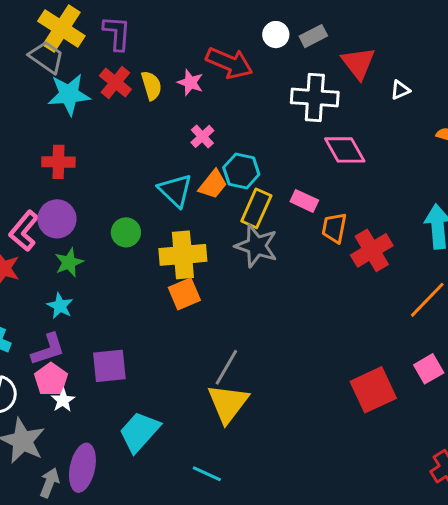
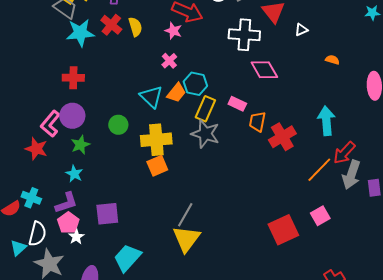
pink star: (190, 82) -> (173, 31), moved

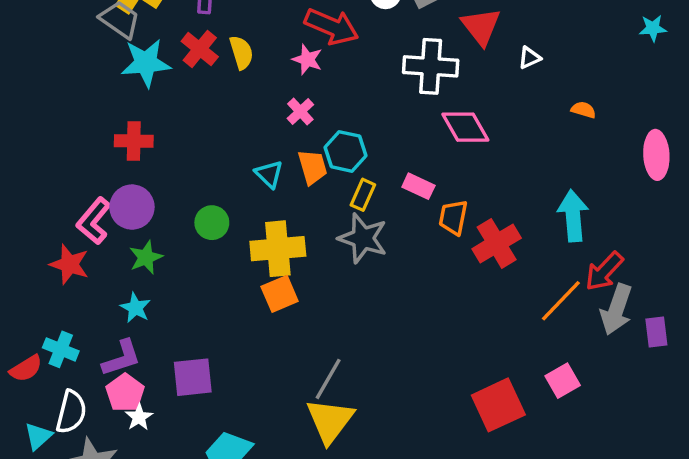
orange trapezoid: (176, 93) -> (313, 167), turned -55
cyan triangle: (151, 97) -> (269, 174), size x0.7
yellow rectangle: (205, 109) -> (363, 195), size x0.7

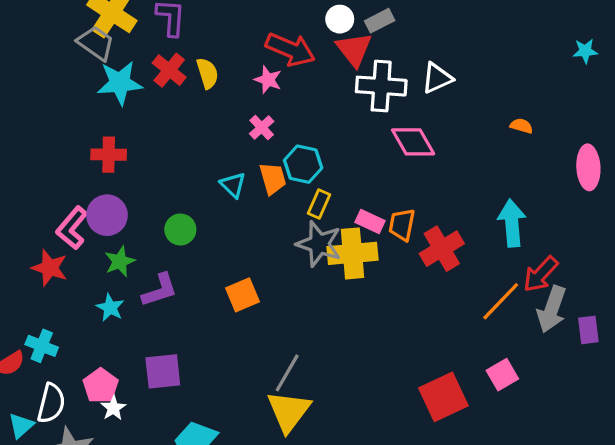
red triangle: (481, 26) -> (354, 49), moved
white triangle: (530, 58) -> (437, 78), moved, size x1.5
pink rectangle: (418, 186) -> (370, 222), moved
yellow cross: (278, 249) -> (352, 253), moved
purple L-shape: (122, 358) -> (160, 290), moved

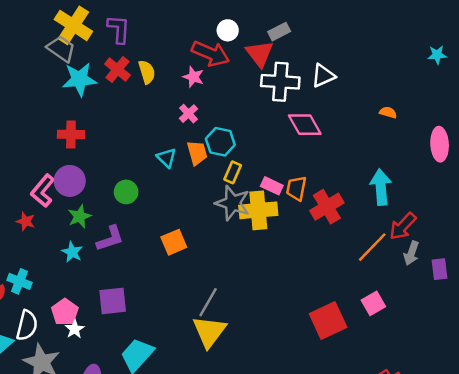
white circle: (340, 19) -> (228, 30), moved
red star: (50, 268) -> (26, 221), size x0.7
gray arrow: (552, 309) -> (411, 253), size x0.7

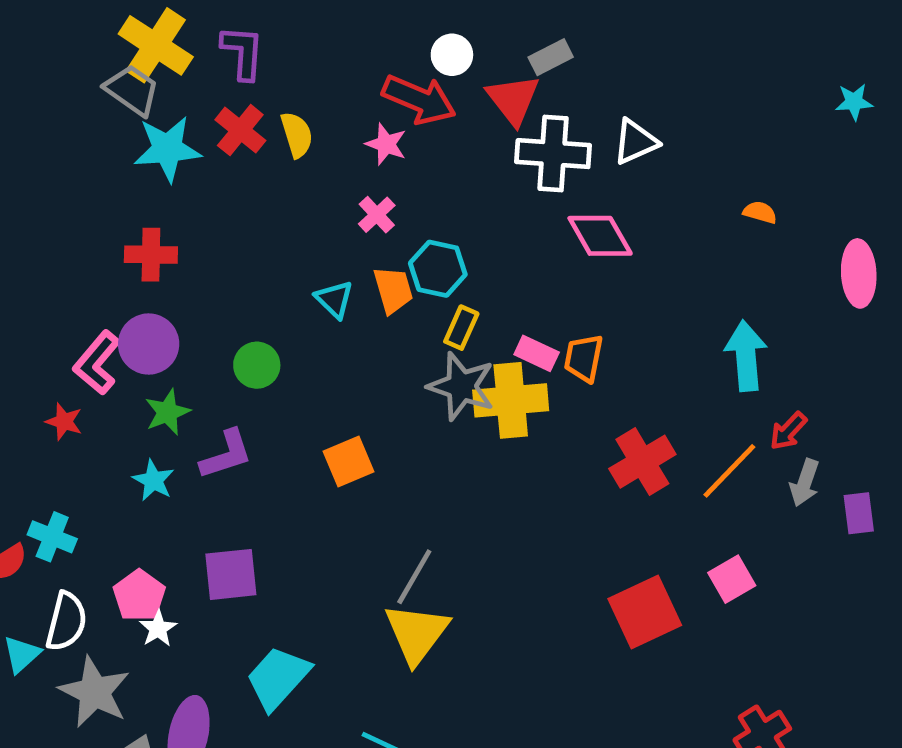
red cross: (327, 207) -> (642, 462), moved
red arrow: (403, 226) -> (788, 431), size x0.7

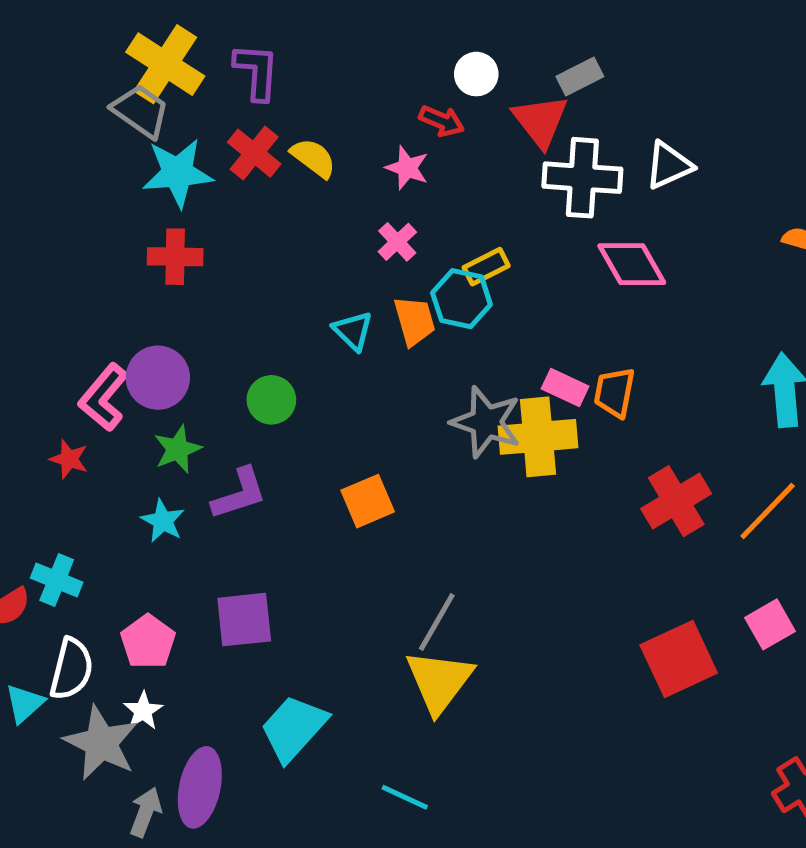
red arrow: (419, 99) -> (442, 121), size x0.6
yellow semicircle: (297, 135) -> (313, 158), turned -36
red cross: (151, 255) -> (175, 257), moved
yellow rectangle: (461, 328) -> (486, 267), moved, turned 39
white star: (158, 629) -> (143, 711), moved

